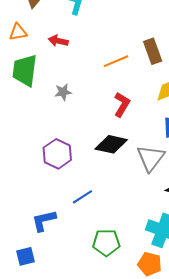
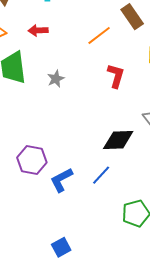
black diamond: (111, 144) -> (118, 140), moved
purple hexagon: (57, 154) -> (32, 160), moved
blue L-shape: (44, 221) -> (61, 180), moved

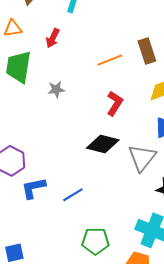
red arrow: (38, 30) -> (53, 38), turned -78
black diamond: (118, 140) -> (103, 144), moved

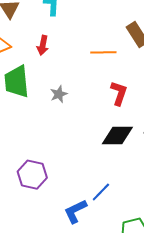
orange line: (110, 60) -> (103, 52), turned 35
blue L-shape: (33, 188) -> (75, 211), moved

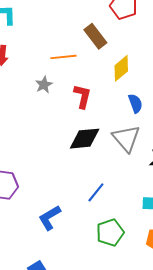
gray star: (59, 94) -> (44, 85), moved
blue line: (101, 192) -> (96, 192), moved

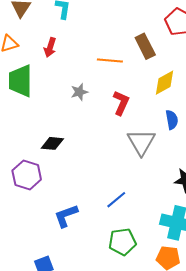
gray star: (44, 85) -> (79, 92), moved
gray triangle: (126, 138) -> (141, 142), moved
black diamond: (85, 139) -> (52, 143), moved, size x0.7

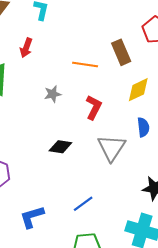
black diamond: (52, 143) -> (60, 147), moved

